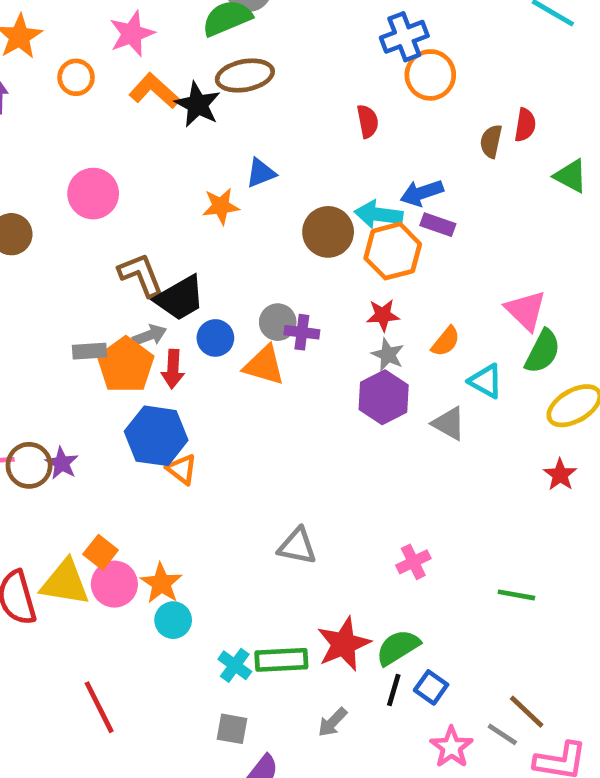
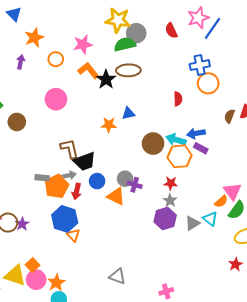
pink circle: (93, 194) -> (56, 99), moved
orange semicircle: (446, 341) -> (221, 201), moved
gray triangle: (449, 423) -> (192, 223), moved, turned 49

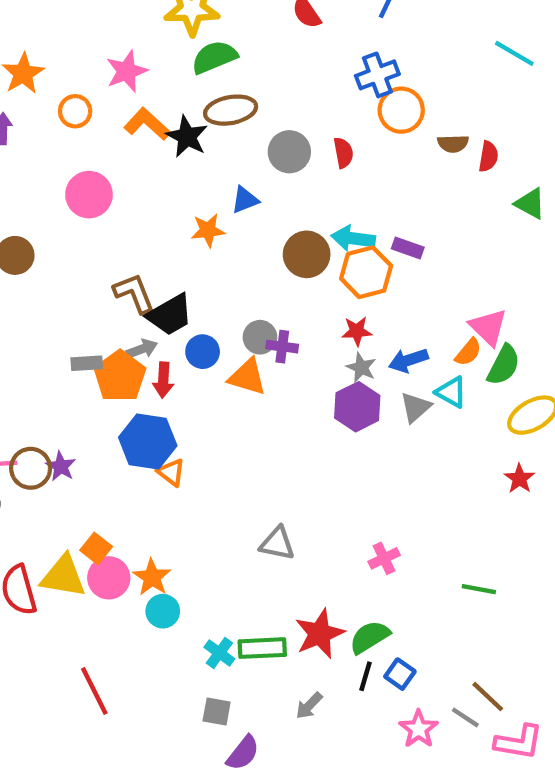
gray circle: (136, 33) -> (289, 152), moved
brown semicircle: (230, 116) -> (453, 144), moved, turned -104
blue arrow: (196, 133) -> (408, 360), moved

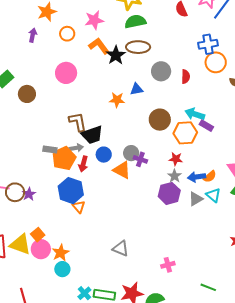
cyan arrow: (353, 238) -> (195, 114), moved
orange semicircle: (468, 352) -> (210, 177), moved

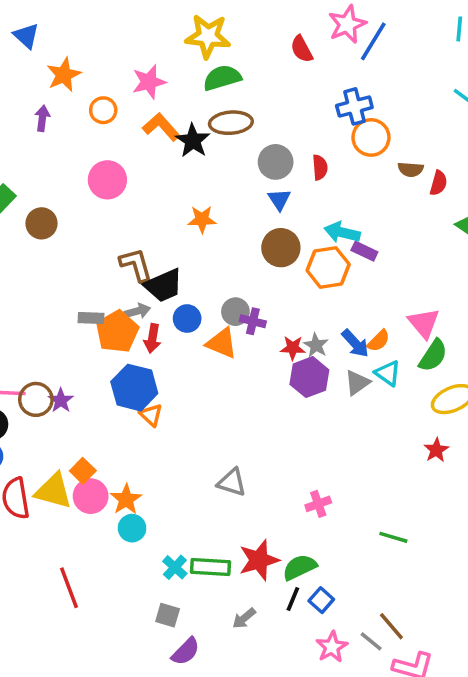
blue triangle: (137, 89) -> (279, 200), moved, turned -48
red star: (176, 159) -> (293, 348), moved
blue arrow: (197, 177) -> (355, 343), turned -120

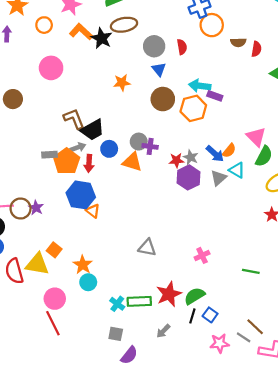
orange star: (202, 219) -> (122, 83), moved
pink circle: (91, 496) -> (55, 299), moved
pink star: (332, 647) -> (220, 343), turned 30

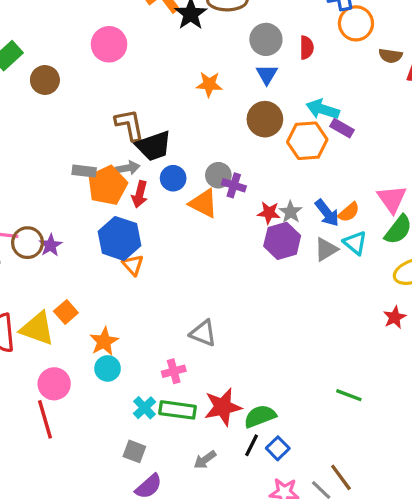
pink cross: (202, 255) -> (174, 371), moved

